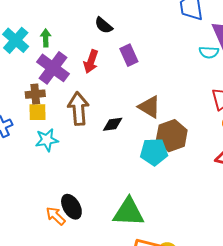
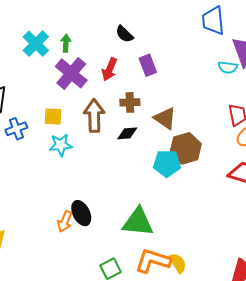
brown cross: (35, 94) -> (130, 102), moved
orange arrow: (56, 216) -> (65, 221), turned -115

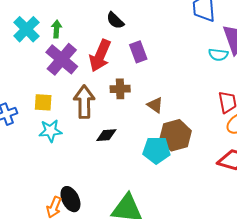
red arrow: (110, 69) -> (100, 56), size x1.4
brown triangle: (165, 118) -> (155, 105), size x0.7
black diamond: (127, 133) -> (106, 135), moved

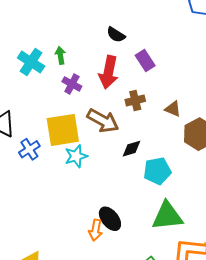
purple cross: (62, 59) -> (72, 84), size x0.6
yellow square: (43, 102) -> (63, 130), size x1.8
brown arrow: (84, 102) -> (103, 121), turned 132
cyan pentagon: (157, 150) -> (157, 171), moved

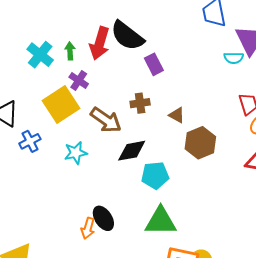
black semicircle: (116, 35) -> (127, 36), size x1.8
red arrow: (109, 72) -> (100, 43), moved
yellow square: (63, 130) -> (61, 105), moved, turned -30
black diamond: (132, 149) -> (132, 151), size x1.4

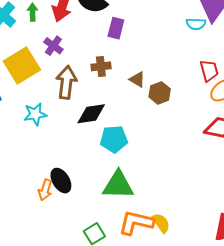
purple rectangle: (154, 64) -> (116, 28), turned 40
purple cross: (79, 80) -> (53, 46), moved
brown arrow: (106, 120) -> (66, 82), turned -120
brown hexagon: (200, 143) -> (160, 93), moved, size x0.7

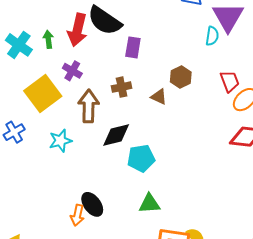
cyan semicircle: (196, 24) -> (212, 36), turned -78
brown hexagon: (160, 93) -> (181, 77), moved
green triangle: (118, 185) -> (150, 204), size x0.7

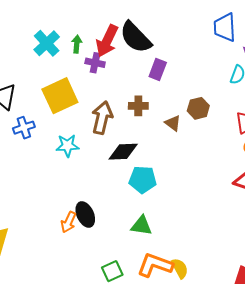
purple cross: (72, 71) -> (95, 63), moved, turned -30

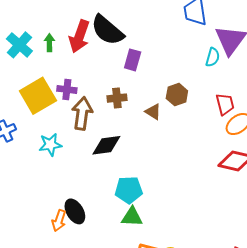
purple cross: (95, 63) -> (67, 90), moved
cyan pentagon: (143, 180) -> (129, 190), moved

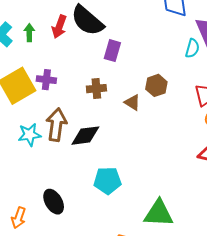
red arrow: (79, 36) -> (59, 27), size x0.7
brown arrow: (82, 113) -> (56, 125), moved
green triangle: (132, 217) -> (159, 213), moved, size x1.4
orange arrow: (59, 221) -> (19, 218), moved

